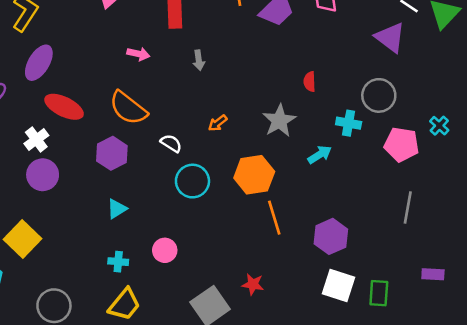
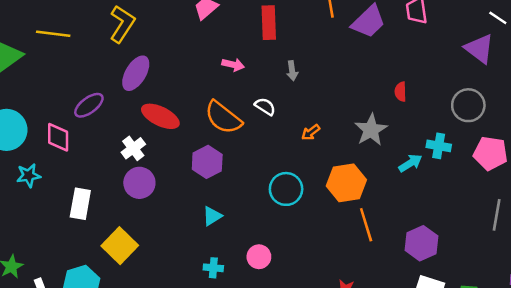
cyan cross: (349, 123) -> (439, 146), moved
white semicircle: (171, 143) -> (265, 106), moved

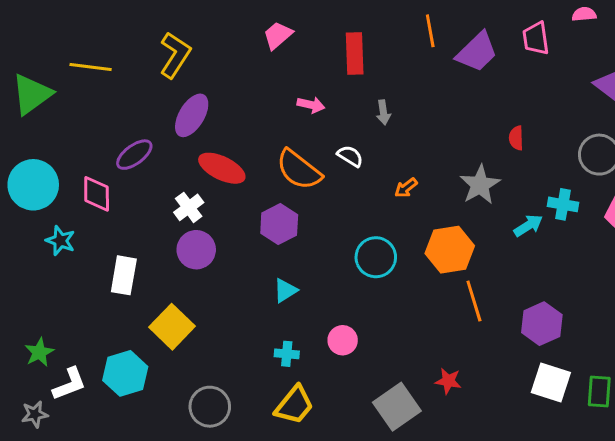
cyan star: (29, 175) -> (60, 241), turned 30

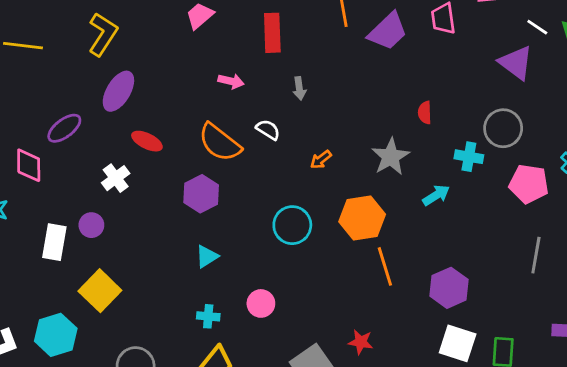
red ellipse: (222, 168) -> (147, 141), size x0.7
cyan cross: (563, 204) -> (469, 157), moved
purple circle: (196, 250) -> (91, 225), moved, size x0.7

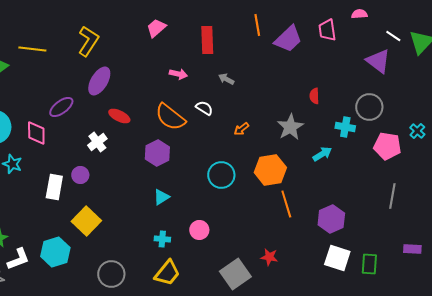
gray arrow: (299, 88) -> (226, 79), turned 126

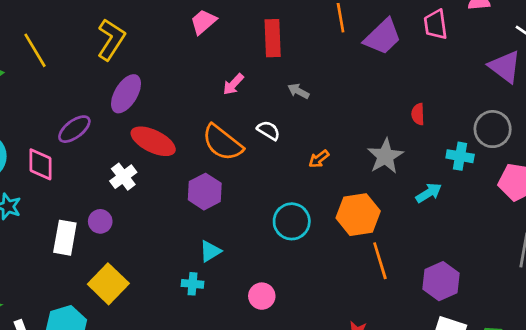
yellow line: (32, 49) -> (35, 50), turned 52
pink arrow: (178, 74) -> (233, 84), turned 120
red ellipse: (119, 116) -> (153, 141), size x1.5
cyan cross: (162, 239) -> (193, 284), moved

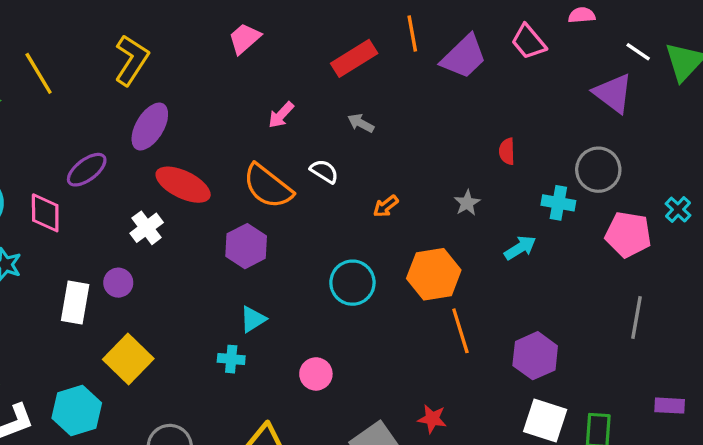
pink trapezoid: (436, 25) -> (529, 42), turned -32
red rectangle: (273, 38) -> (354, 58), moved, turned 60
gray star: (385, 156) -> (467, 203), size x0.6

